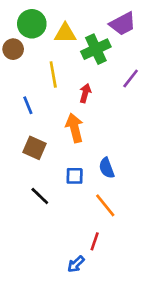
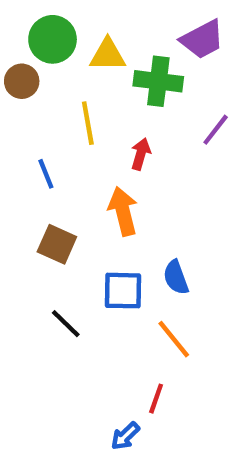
green cross: (96, 49) -> (158, 81), turned 32
blue square: (75, 176) -> (123, 291), size x1.4

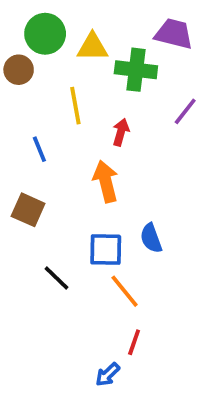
purple trapezoid: (202, 39) -> (174, 34), turned -138
brown square: (57, 244) -> (28, 210), moved
orange line: (174, 339) -> (125, 291), moved

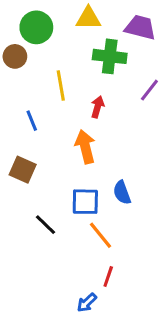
yellow triangle: (92, 47) -> (88, 18), moved

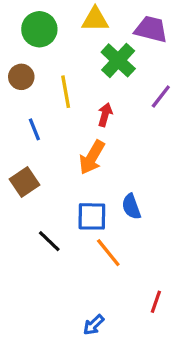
brown circle: (15, 56) -> (21, 77), moved
green cross: (110, 56) -> (118, 60), turned 36
orange arrow: (85, 147) -> (92, 157), turned -136
brown square: (23, 170) -> (25, 182), turned 32
red line: (108, 277) -> (156, 302), moved

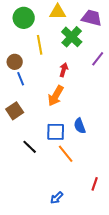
brown circle: (21, 77) -> (15, 62), moved
yellow line: (66, 92) -> (40, 45), moved

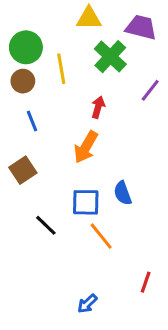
green circle: (24, 18) -> (26, 47), moved
brown circle: (15, 62) -> (23, 81), moved

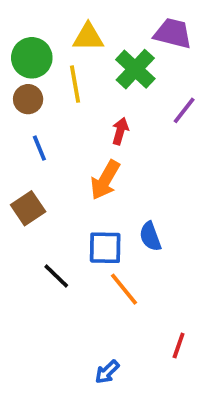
yellow triangle: (89, 18) -> (88, 37), moved

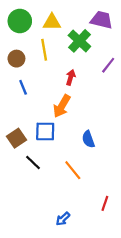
green circle: (32, 58) -> (20, 21), moved
brown square: (28, 208) -> (16, 138), moved
blue square: (105, 248) -> (45, 132), moved

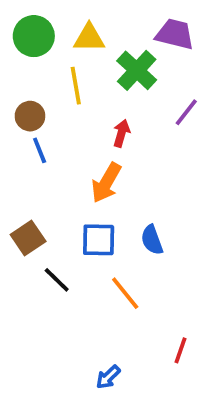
brown circle: (16, 59) -> (30, 116), moved
blue square: (45, 132) -> (99, 240), moved

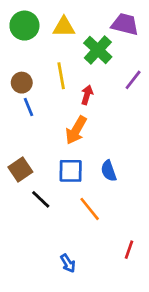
yellow line: (76, 86) -> (61, 76), moved
blue arrow: (108, 377) -> (68, 263), moved, turned -78

